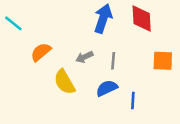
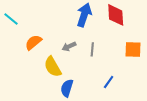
blue semicircle: (107, 88) -> (67, 88), moved, turned -48
blue line: (133, 101) -> (109, 82), turned 32

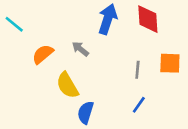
gray arrow: (69, 46) -> (80, 49), moved, turned 64
gray line: (92, 49) -> (137, 70), moved

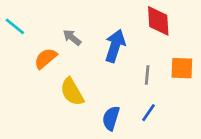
blue arrow: (108, 19) -> (115, 46), moved
gray arrow: (80, 49) -> (72, 38), moved
blue semicircle: (86, 113) -> (111, 118), moved

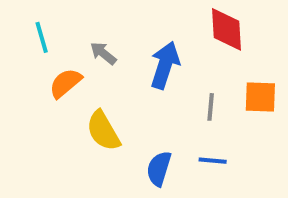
cyan line: (15, 26) -> (42, 37), moved, turned 35
blue line: (148, 113) -> (213, 161), turned 60

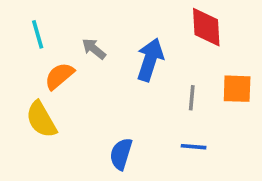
yellow semicircle: (103, 131) -> (41, 119), moved
blue semicircle: (159, 169) -> (121, 154), moved

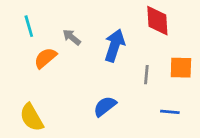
yellow semicircle: (41, 119) -> (32, 117), moved
blue line: (194, 147) -> (170, 112), moved
blue semicircle: (121, 154) -> (105, 106), moved, turned 35

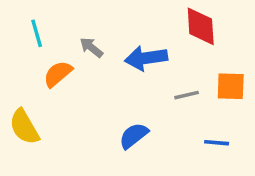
blue arrow: (115, 45) -> (146, 58), turned -116
gray line: (146, 75) -> (187, 95), turned 72
yellow semicircle: (32, 117) -> (24, 127), moved

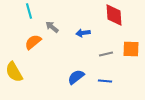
cyan line: (37, 33) -> (29, 11), moved
blue arrow: (146, 58) -> (83, 33), size x0.6
blue line: (217, 143) -> (105, 81), moved

